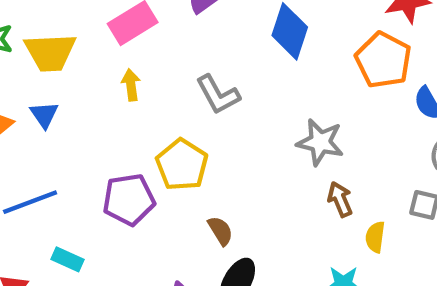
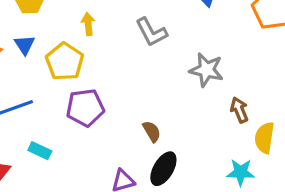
gray star: (320, 142) -> (206, 70), moved
yellow pentagon: (182, 165) -> (65, 62), moved
yellow semicircle: (375, 237) -> (264, 138), size x1.4

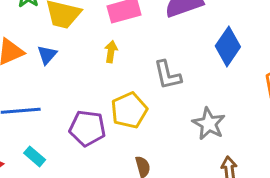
yellow pentagon: (65, 62) -> (129, 110), moved

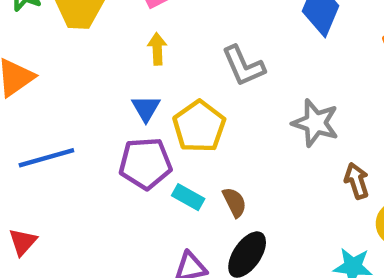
blue triangle: (47, 55) -> (146, 108), moved
cyan rectangle: (35, 156) -> (188, 197), moved

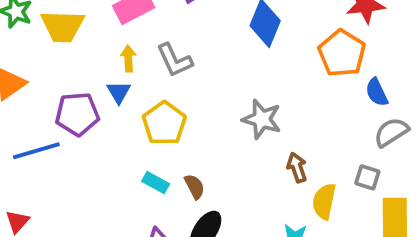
gray L-shape: (243, 66) -> (175, 60), moved
blue triangle: (146, 108) -> (119, 92), moved
purple pentagon: (145, 163) -> (77, 114), moved

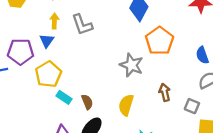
orange pentagon: (342, 53) -> (159, 41), moved
yellow pentagon: (164, 123) -> (48, 74), moved
brown arrow: (297, 167) -> (165, 92), moved
yellow semicircle: (324, 201) -> (126, 105), moved

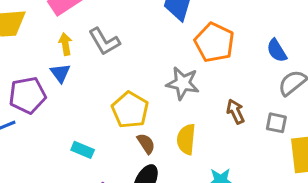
yellow pentagon: (48, 74) -> (130, 110), moved
cyan rectangle: (64, 97) -> (83, 150), moved
brown semicircle: (87, 102) -> (146, 144), moved

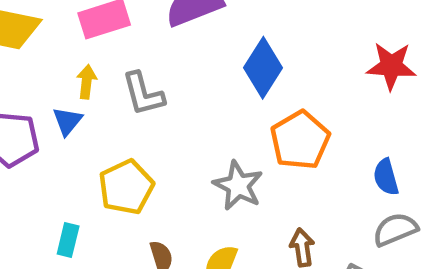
yellow pentagon: (130, 110) -> (126, 187), moved
cyan rectangle: (83, 150) -> (68, 240), turned 65

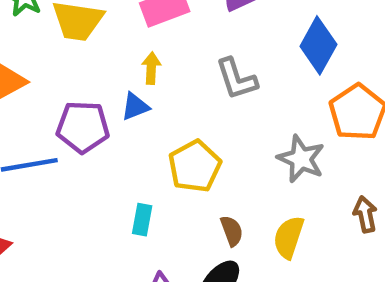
gray L-shape: (143, 94) -> (236, 79), moved
blue triangle: (67, 121) -> (135, 107), turned 32

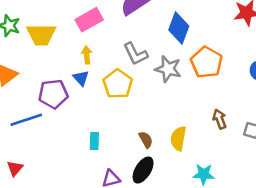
blue triangle: (135, 107) -> (81, 78), turned -42
gray star: (301, 159) -> (168, 69), moved
yellow pentagon: (195, 166) -> (118, 84), moved

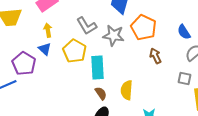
purple pentagon: (53, 94) -> (24, 64), turned -30
brown arrow: (220, 119) -> (155, 56), moved
cyan rectangle: (94, 141) -> (98, 68), moved, size x1.6

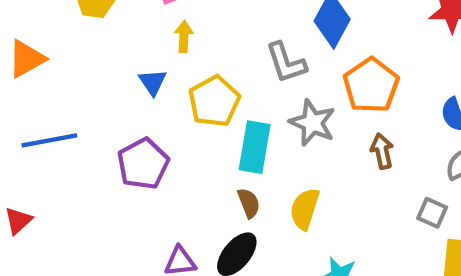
gray L-shape: (87, 26) -> (286, 63), moved
yellow arrow: (48, 30) -> (184, 37), moved
gray star: (114, 36) -> (312, 123), moved
purple pentagon: (24, 64) -> (143, 164), moved

